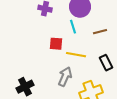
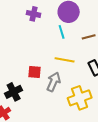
red square: (56, 44) -> (35, 72), moved

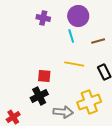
gray arrow: (54, 82) -> (63, 112), moved, turned 72
black cross: (14, 92) -> (39, 96), moved

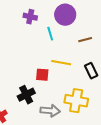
cyan line: (71, 36) -> (50, 34), moved
red square: (44, 76) -> (42, 75), moved
yellow cross: (89, 102) -> (76, 101), turned 30

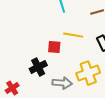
yellow cross: (76, 101) -> (88, 73), turned -30

